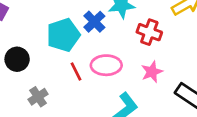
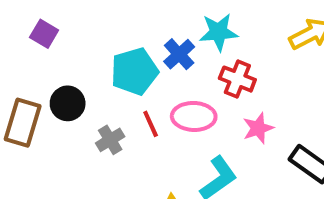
red cross: (149, 32) -> (237, 79), moved
gray cross: (38, 97) -> (110, 140), moved

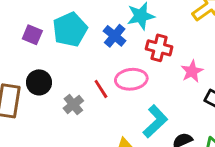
purple square: (44, 34) -> (32, 35), moved
cyan pentagon: (134, 71) -> (70, 29), moved
pink star: (258, 128) -> (192, 71), moved

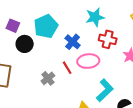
purple square: (32, 35) -> (13, 26), moved
blue cross: (115, 36) -> (73, 42), moved
black circle: (39, 82) -> (25, 44), moved

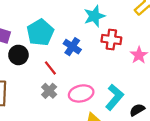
pink ellipse: (88, 61) -> (81, 93), moved
red line: (67, 68) -> (50, 68), moved

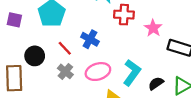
blue cross: (72, 47) -> (90, 39), moved
black circle: (18, 55) -> (35, 56), moved

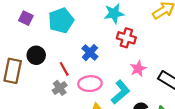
pink star: (153, 28) -> (138, 69), moved
red line: (65, 48) -> (64, 69), moved
gray cross: (65, 71) -> (60, 88), moved

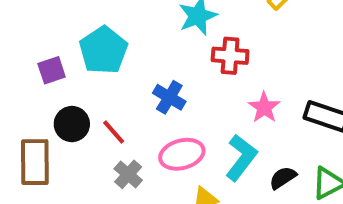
purple square: (26, 18) -> (52, 70), moved, turned -32
red line: (64, 69) -> (114, 132), moved

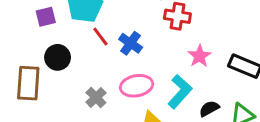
red line: (114, 132) -> (100, 37), moved

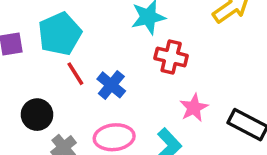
black circle: (58, 57) -> (37, 115), moved

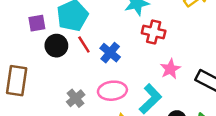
black circle: (37, 115) -> (56, 46), moved

